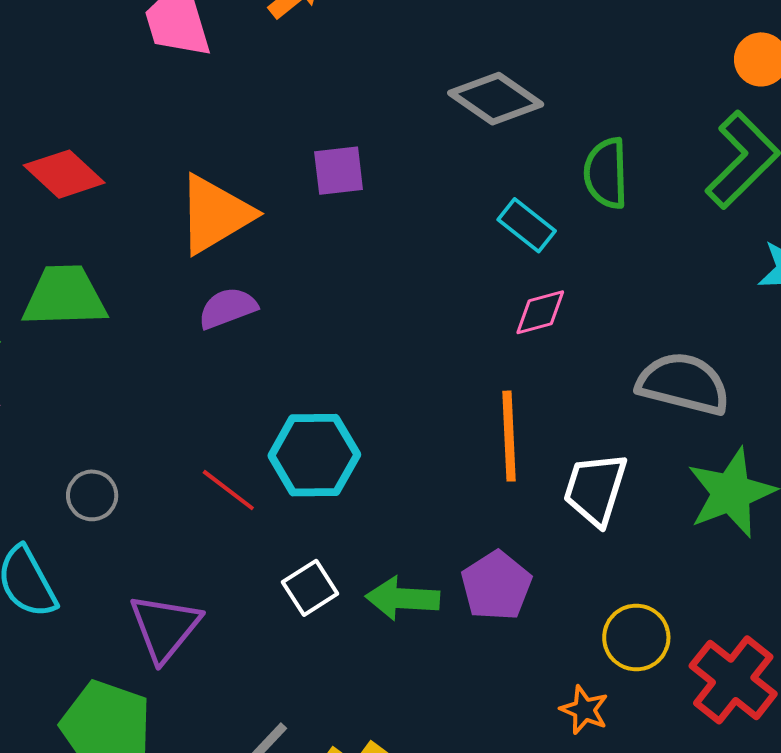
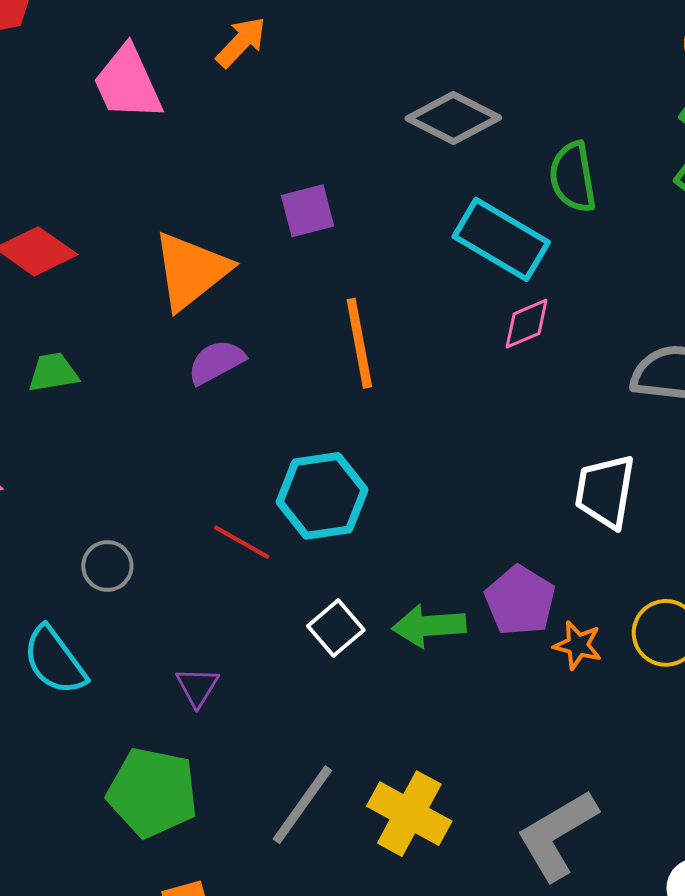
cyan rectangle: (527, 225) -> (501, 239), size x1.6
green trapezoid: (65, 296) -> (53, 373), size x0.6
orange line: (509, 436) -> (359, 343), moved
purple triangle: (165, 627) -> (197, 687), size x0.6
orange star: (584, 710) -> (578, 645), moved

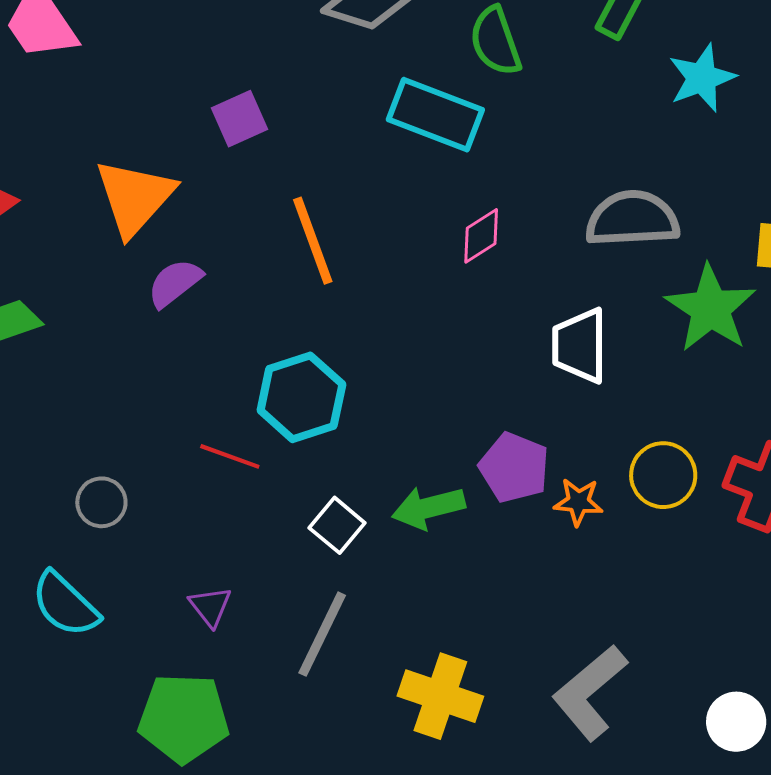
pink diamond: (527, 324) -> (481, 236), moved
gray line: (302, 805) -> (322, 634), moved

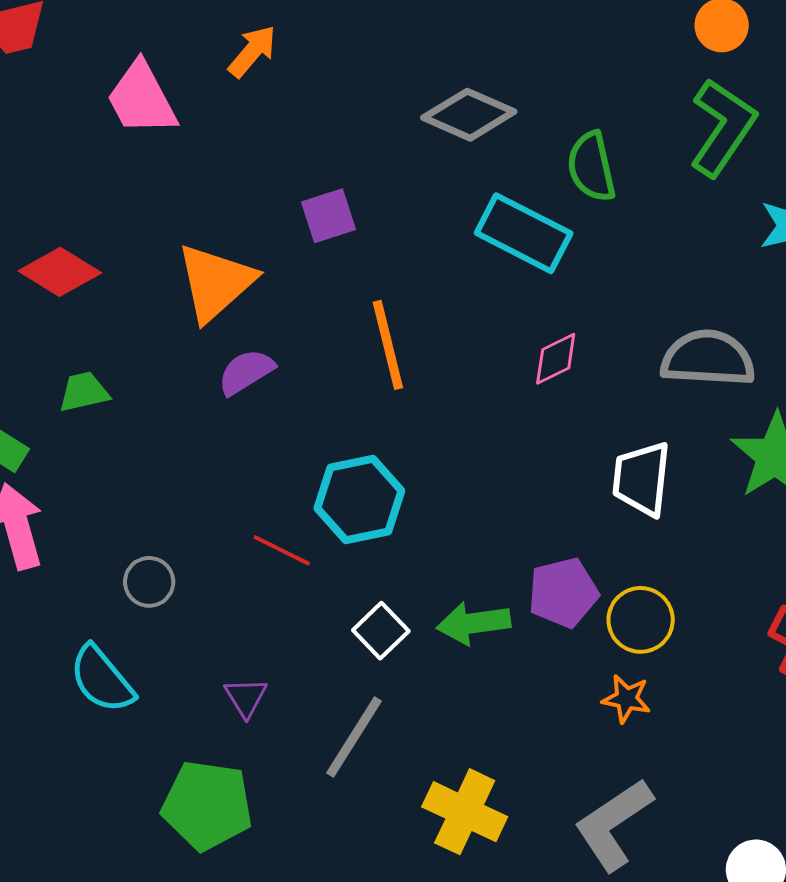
purple pentagon: (514, 468) -> (563, 593), turned 30
yellow circle: (663, 475) -> (641, 620), moved
orange star: (578, 502) -> (626, 699), moved

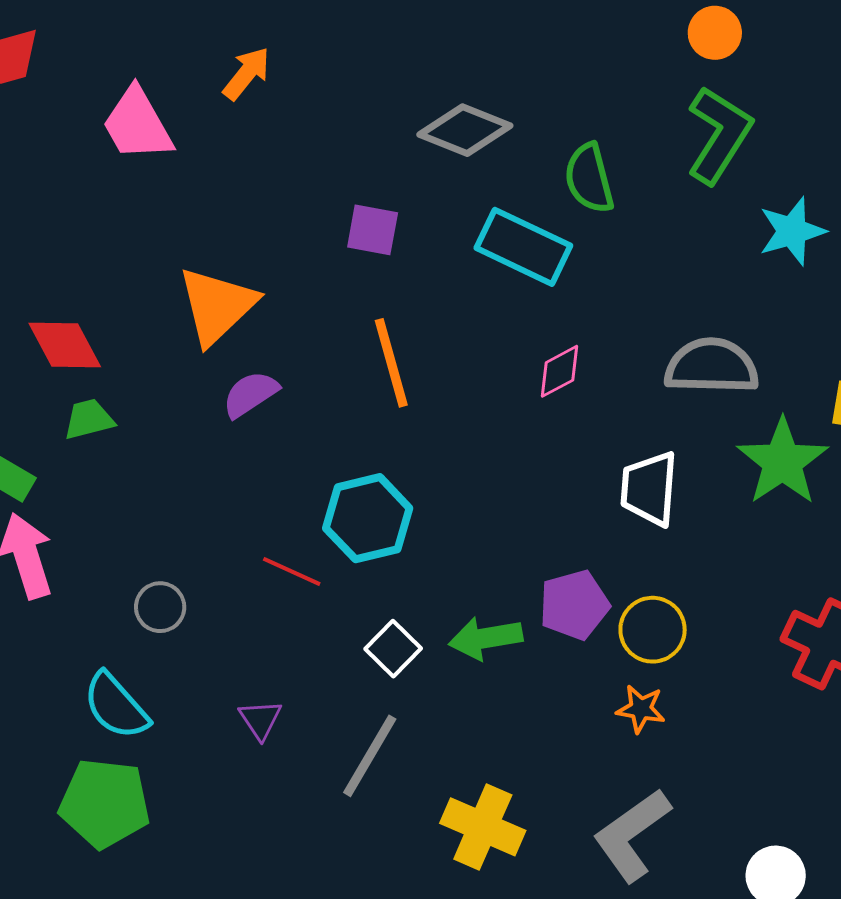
purple square: (328, 216) -> (373, 230), moved, turned 30
red diamond: (60, 272) -> (65, 345), moved, turned 32
green pentagon: (207, 805) -> (105, 803), moved

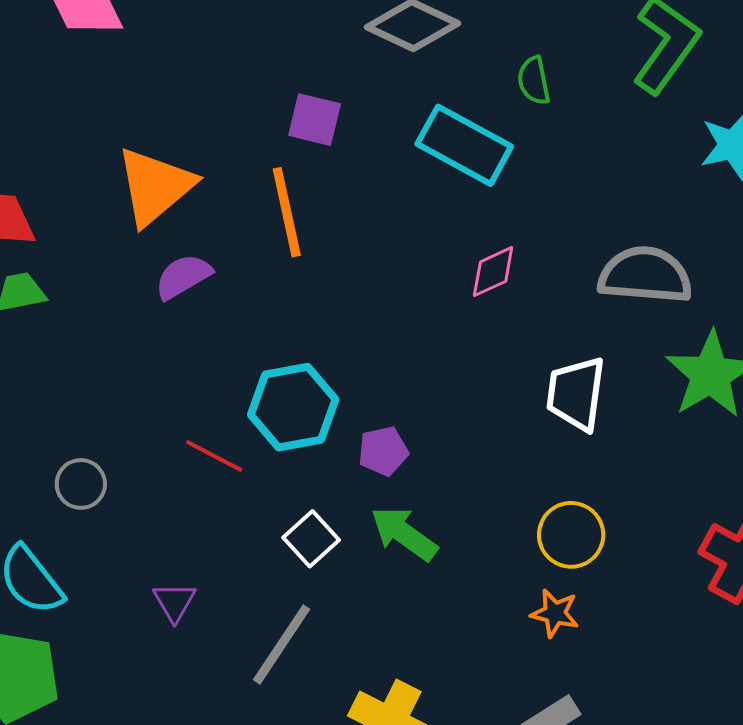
green semicircle: (589, 178) -> (534, 81), size x0.7
orange line: (391, 363) -> (287, 212), moved
purple pentagon: (574, 605) -> (383, 451), moved, size x0.7
green arrow: (486, 638) -> (404, 534), turned 42

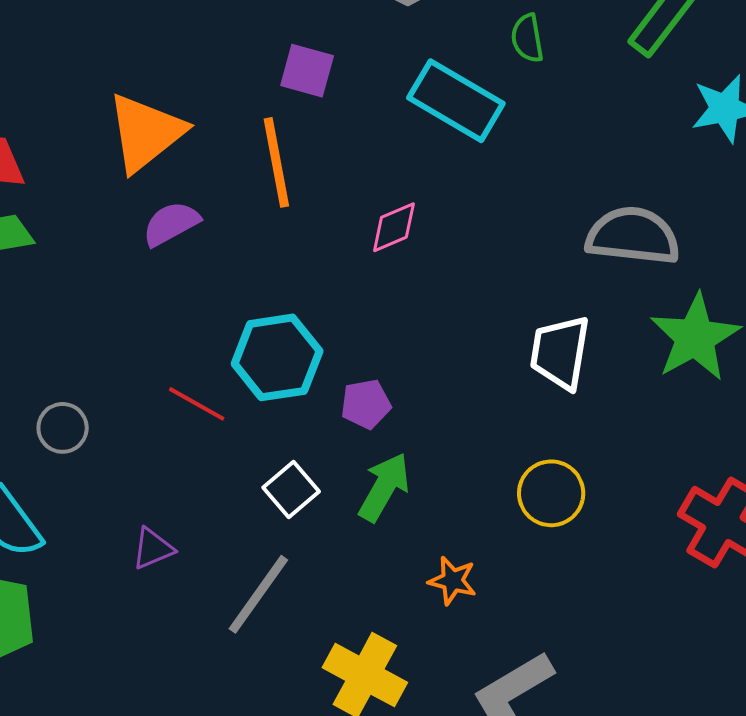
pink diamond: (493, 272) -> (394, 227), moved
green arrow: (404, 534) -> (384, 487), turned 82
purple triangle: (175, 602) -> (153, 549), turned 36
orange star: (555, 613) -> (452, 581), moved

